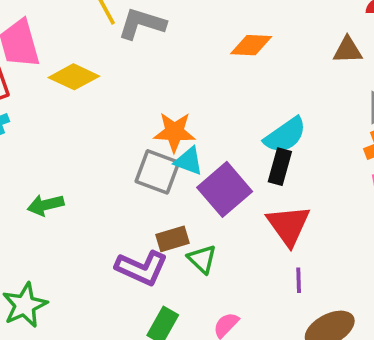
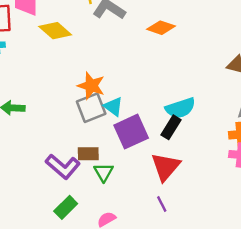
orange diamond: (251, 45) -> (161, 28), moved
orange star: (174, 132) -> (91, 86), moved
gray square: (157, 172) -> (91, 108), turned 32
purple line: (299, 280) -> (162, 204), turned -42

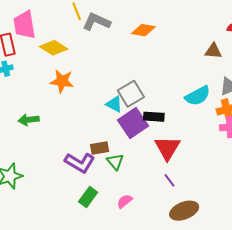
orange star: (91, 86) -> (62, 81), moved
gray square: (91, 108) -> (131, 94), moved
cyan semicircle: (180, 108) -> (198, 96), moved
black rectangle: (171, 127) -> (154, 117), moved, turned 72

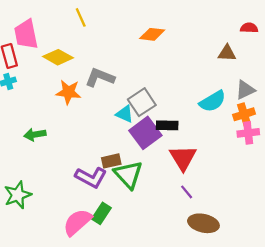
gray L-shape: (96, 22) -> (100, 77), moved
green triangle: (115, 162) -> (128, 175), size x1.6
pink semicircle: (125, 201) -> (77, 222), moved, size x1.8
brown ellipse: (184, 211) -> (203, 223), turned 36

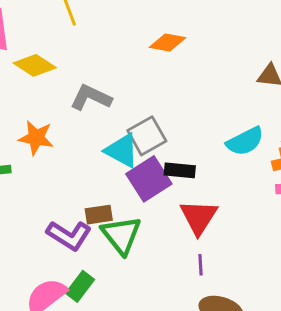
orange star: (68, 92) -> (36, 138), moved
cyan triangle: (125, 114) -> (122, 151), size x1.4
purple line: (187, 192) -> (201, 265), turned 32

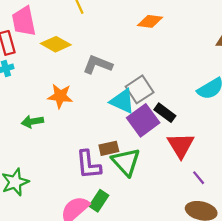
black rectangle: (180, 170) -> (165, 113), turned 35
purple L-shape: (69, 235) -> (89, 165), turned 56
purple line: (201, 265) -> (199, 178), moved, turned -32

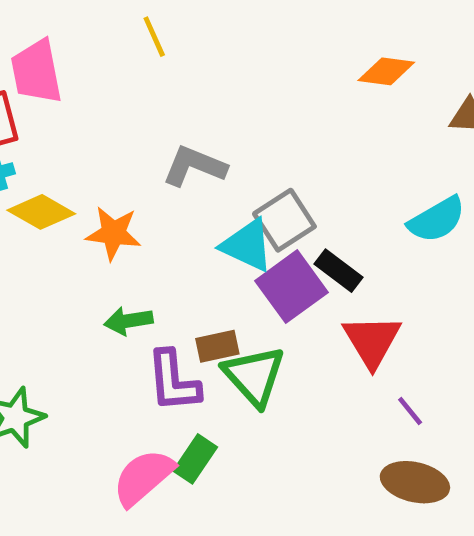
orange diamond: (150, 21) -> (386, 71), moved
yellow diamond: (56, 44) -> (41, 212), moved
green arrow: (32, 122) -> (128, 321), moved

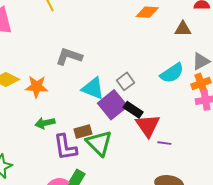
gray square: (284, 220) -> (125, 81), moved, size x0.7
black rectangle: (339, 271) -> (133, 110), moved
purple line: (410, 411) -> (164, 143), moved, turned -40

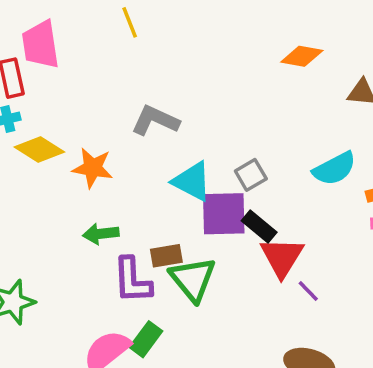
purple square: (113, 105) -> (224, 214), turned 32
purple line: (164, 143) -> (308, 291), turned 32

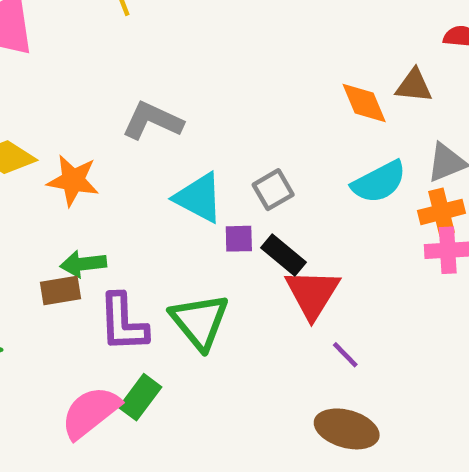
orange diamond: (302, 56) -> (364, 103), moved, turned 57
purple square: (224, 214) -> (239, 239), size x0.5
brown rectangle: (166, 256) -> (60, 291), moved
purple line: (308, 291) -> (345, 355), moved

